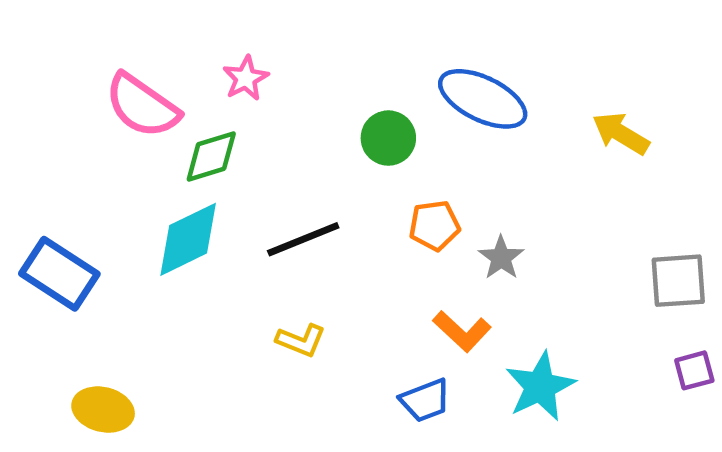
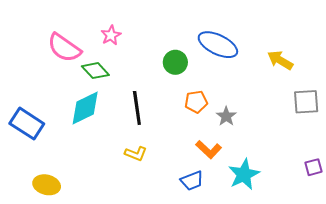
green diamond: (211, 156) -> (95, 71), turned 64
black line: (303, 239) -> (137, 108), turned -76
gray square: (678, 281) -> (306, 102), moved

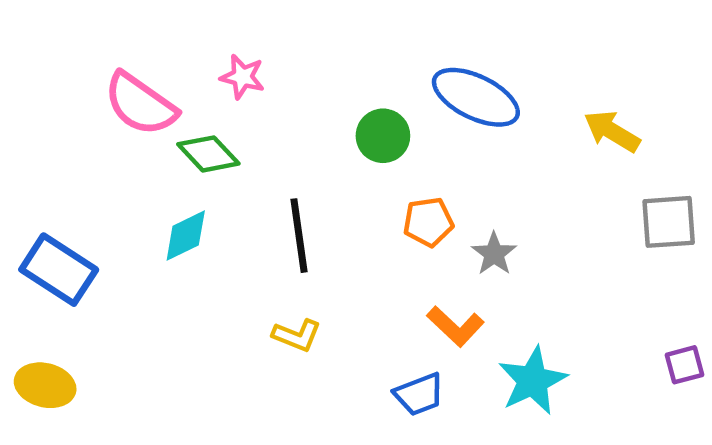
pink star: (111, 35) -> (242, 77), turned -30
cyan diamond: (85, 108) -> (186, 236), size x0.7
yellow ellipse: (47, 185) -> (45, 385), moved

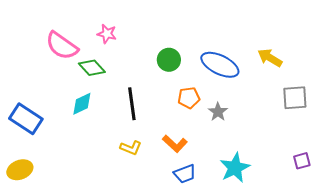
blue ellipse: (476, 97) -> (220, 65), moved
orange L-shape: (455, 326) -> (175, 144), moved
yellow ellipse: (45, 385) -> (20, 170), turned -35

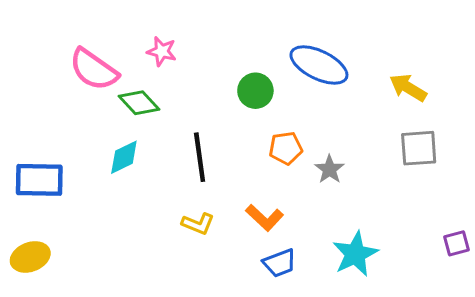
blue ellipse: (220, 65) -> (319, 65), moved
gray square: (295, 98) -> (419, 148), moved
blue rectangle: (26, 119) -> (39, 180), turned -32

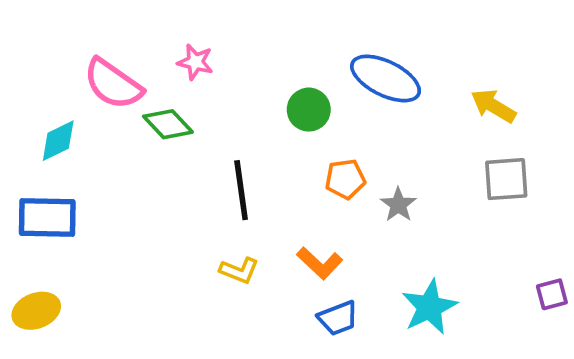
cyan diamond: (124, 157) -> (58, 141), moved

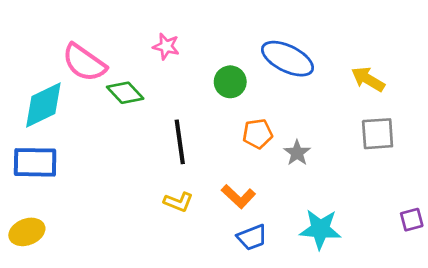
pink star: (195, 62) -> (166, 46), moved
cyan diamond: (58, 141) -> (43, 105), size x1.5
cyan star: (429, 307) -> (320, 229), turned 30

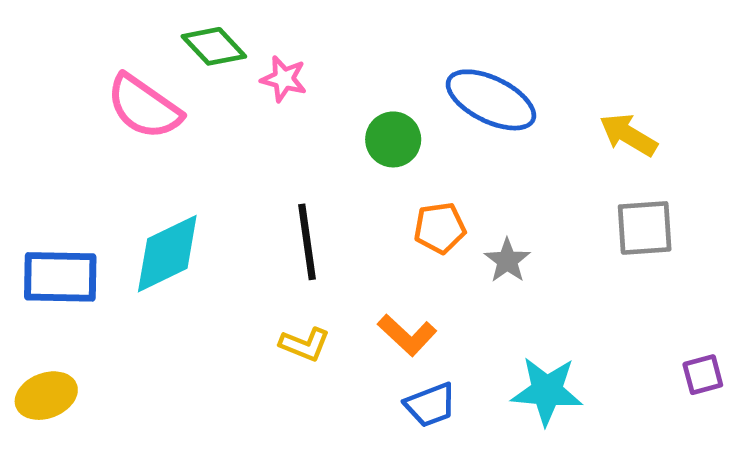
green diamond: (125, 93) -> (214, 46), moved
cyan diamond: (43, 105) -> (167, 254), moved

